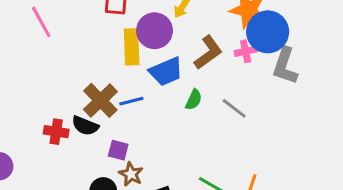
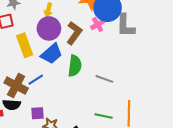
purple circle: (155, 31) -> (49, 28), moved
green semicircle: (194, 100) -> (75, 66), size x1.5
gray line: (234, 108) -> (104, 79), moved

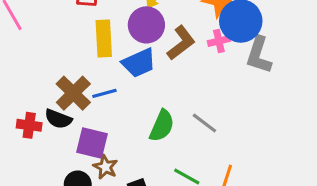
green semicircle: (75, 66) -> (162, 126), moved
purple square: (38, 113) -> (92, 143), size x1.5

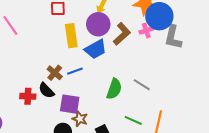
brown cross: (73, 93) -> (55, 73), size x0.7
black semicircle: (58, 119) -> (46, 90), turned 30

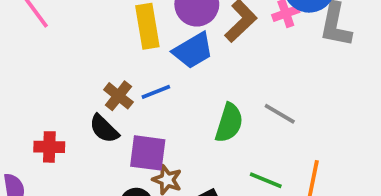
red cross: (28, 96) -> (49, 147), moved

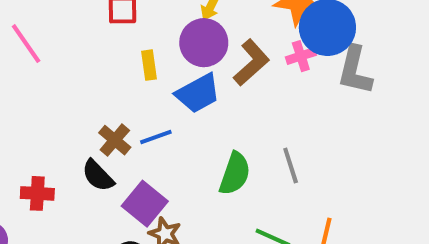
yellow rectangle: (147, 26) -> (149, 65), size x0.6
gray line: (280, 114) -> (291, 166), turned 40
purple square: (148, 153) -> (145, 204), turned 30

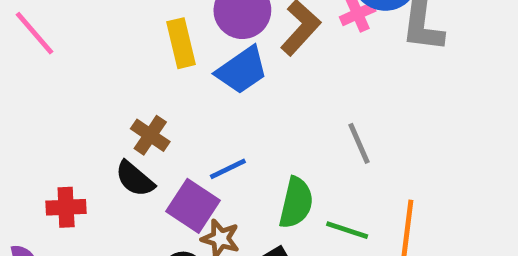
yellow rectangle: (149, 65) -> (181, 43), size x1.4
blue line: (156, 137) -> (228, 169), moved
green semicircle: (235, 174) -> (296, 203), moved

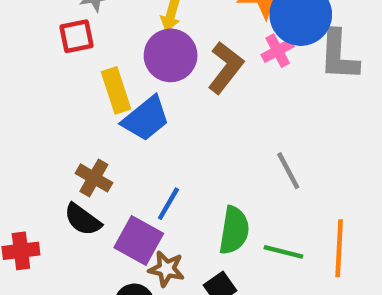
blue trapezoid: (242, 70) -> (146, 119), moved
blue line: (228, 169) -> (168, 204), turned -30

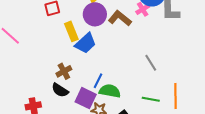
brown L-shape: (226, 67) -> (120, 18), turned -85
brown cross: (94, 178) -> (64, 71), turned 35
green semicircle: (234, 230) -> (110, 91), moved, turned -85

